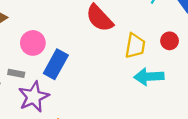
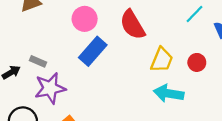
pink circle: (33, 43) -> (85, 19), moved
blue rectangle: (56, 64) -> (93, 51), moved

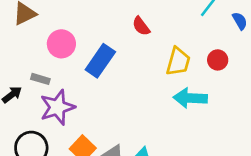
pink circle: (85, 19) -> (61, 44), moved
red semicircle: (132, 25) -> (141, 26), size x0.6

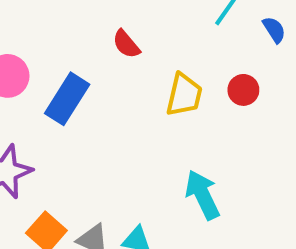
cyan arrow: (190, 98) -> (202, 195), moved, turned 64

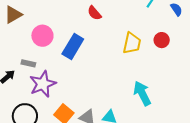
red semicircle: (126, 44) -> (94, 13), moved

